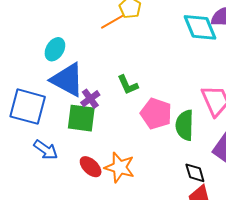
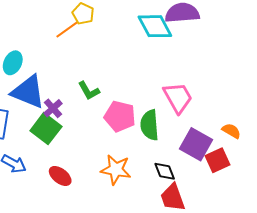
green square: (81, 118) -> (46, 129), turned 36
orange star: (120, 167) -> (116, 170), moved

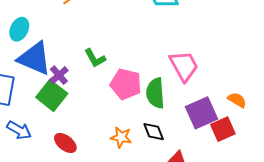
purple square: (196, 144) -> (202, 113), turned 36
orange star: (116, 170) -> (121, 137), size x0.7
black diamond: (165, 171) -> (154, 132), moved

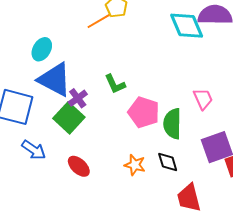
pink trapezoid: (184, 66) -> (203, 99), size x0.7

